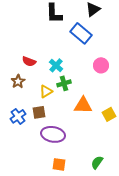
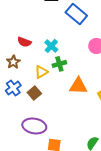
brown square: (39, 112) -> (34, 93), turned -32
blue cross: (18, 116) -> (13, 88), moved
purple ellipse: (53, 134) -> (34, 126), moved

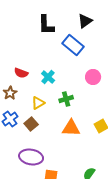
green cross: (59, 64) -> (66, 99), moved
orange triangle: (78, 86) -> (71, 128), moved

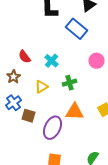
red semicircle: (21, 73) -> (24, 57), turned 32
brown square: (31, 124) -> (28, 116), moved, turned -32
purple ellipse: (31, 157) -> (52, 128), moved, turned -75

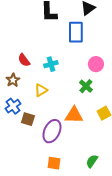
blue rectangle: (76, 29) -> (76, 32), turned 50
cyan cross: (52, 61) -> (51, 64), turned 32
green cross: (70, 83) -> (86, 86), moved, turned -32

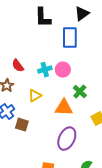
pink circle: (96, 64) -> (63, 70), moved
orange triangle: (74, 115) -> (64, 108), moved
purple ellipse: (52, 131) -> (67, 139), moved

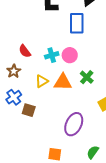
orange triangle: (64, 108) -> (63, 82), moved

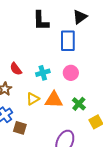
pink circle: (70, 55) -> (71, 73), moved
green cross: (87, 77) -> (79, 104), moved

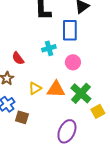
cyan cross: (43, 73) -> (49, 48), moved
green cross: (79, 104) -> (81, 93), size x1.5

